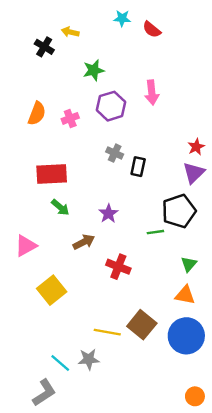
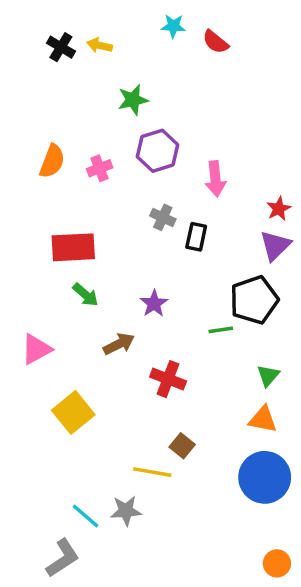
black cross: (44, 47) -> (61, 47), moved
pink arrow: (152, 92) -> (215, 179), moved
brown square: (142, 325) -> (182, 446), moved, size x0.6

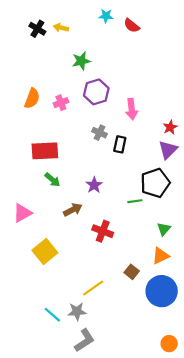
orange triangle: (263, 419) -> (161, 256), turned -36
brown square: (182, 446) -> (132, 272), moved
yellow line: (152, 472) -> (93, 288), turned -45
gray L-shape: (63, 558) -> (85, 340), moved

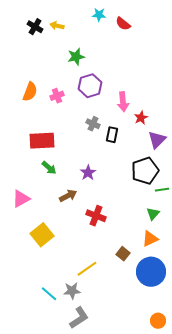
red star: (170, 127) -> (141, 118), moved
green line: (135, 201) -> (162, 190), moved

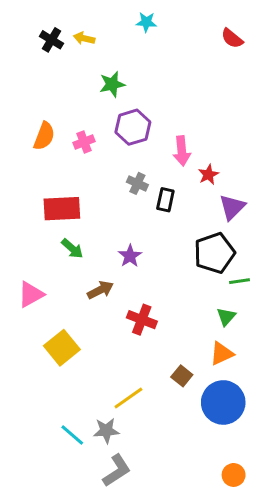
red semicircle: (123, 24) -> (232, 38), moved

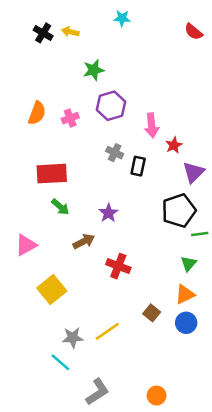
blue circle: (223, 402) -> (186, 323), moved, size x0.6
gray star: (106, 431) -> (73, 338), moved
orange circle: (234, 475) -> (157, 396), moved

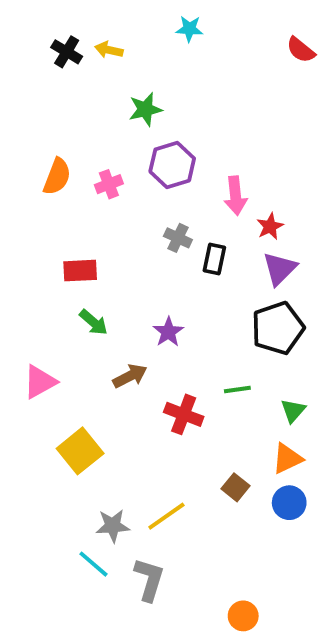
purple triangle: (194, 172) -> (280, 269), moved
red rectangle: (52, 174) -> (80, 271), size x0.7
green line: (200, 234) -> (237, 389), moved
gray L-shape: (97, 392) -> (149, 579), moved, turned -40

